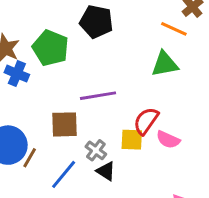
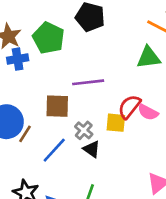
blue cross: (17, 74) -> (18, 59), turned -35
pink semicircle: (168, 140) -> (148, 112), moved

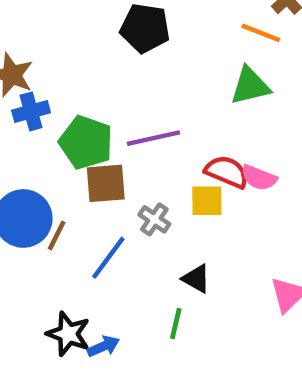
green pentagon: (48, 38) -> (86, 142), moved
red semicircle: (129, 107) -> (227, 172), turned 80
black triangle: (92, 149) -> (196, 279), moved

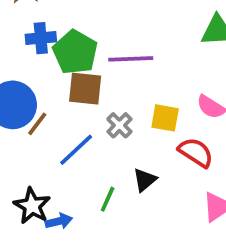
blue cross: (31, 111) -> (41, 38), moved
red semicircle: (227, 172) -> (196, 152), moved
black triangle: (196, 279) -> (145, 180), turned 40
green line: (176, 324) -> (108, 199), moved

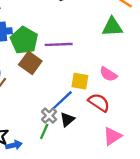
brown square: (85, 89) -> (30, 63), turned 30
gray cross: (119, 125) -> (49, 116), moved
blue line: (76, 150) -> (62, 100), moved

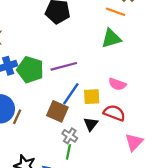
brown square: (30, 63) -> (57, 111), moved
blue line: (62, 100) -> (71, 94), moved
black triangle: (67, 119) -> (91, 124), moved

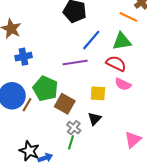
green pentagon: (30, 70) -> (45, 89), moved
blue line: (71, 94) -> (91, 40), moved
red semicircle: (114, 113) -> (116, 63), moved

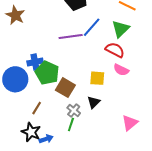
green triangle: (122, 41) -> (121, 29), turned -36
blue cross: (23, 57) -> (35, 62), moved
purple line: (75, 63) -> (71, 37), moved
brown line: (27, 105) -> (37, 108), moved

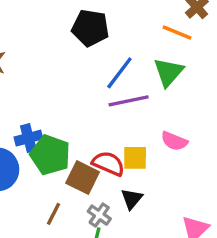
purple line: (71, 37) -> (129, 101), moved
red semicircle: (115, 50) -> (108, 163), moved
brown line: (37, 108) -> (53, 214), moved

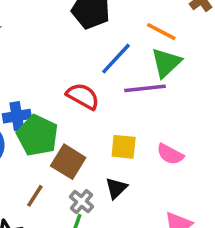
orange line: (177, 33) -> (161, 32), moved
purple line: (129, 101) -> (145, 88), moved
pink semicircle: (174, 141) -> (170, 154), moved
red semicircle: (108, 163) -> (83, 96), moved

